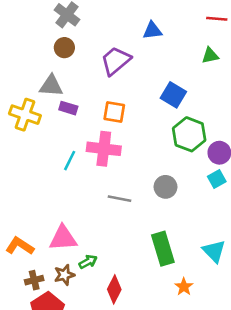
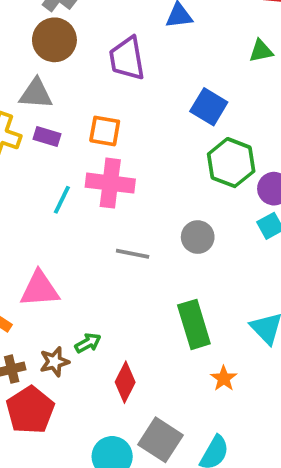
brown circle: (64, 48) -> (54, 40), size x1.5
purple trapezoid: (116, 61) -> (127, 58), turned -60
purple rectangle: (68, 108) -> (47, 137), moved
orange square: (114, 112) -> (105, 131), moved
pink triangle: (63, 238) -> (40, 289), moved

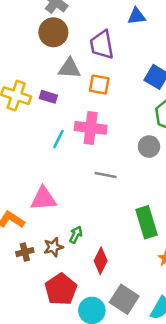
gray triangle: (36, 94) -> (70, 68), moved
orange square: (105, 131) -> (99, 84), moved
gray circle: (198, 237) -> (149, 147), moved
green arrow: (88, 343) -> (76, 235), turned -35
red pentagon: (30, 410) -> (61, 289), moved

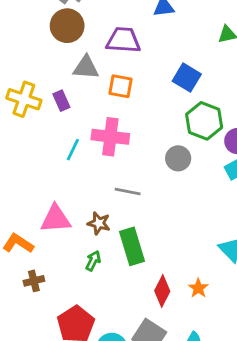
purple trapezoid: (102, 45) -> (123, 40), turned 104
purple rectangle: (48, 97) -> (61, 101), turned 49
green rectangle: (147, 222) -> (132, 246), moved
brown star: (53, 247) -> (99, 223), moved, turned 30
red diamond: (101, 261) -> (162, 291), moved

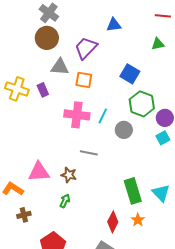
purple trapezoid: (123, 40) -> (86, 48), turned -50
cyan line: (73, 150) -> (103, 116), moved
green rectangle: (132, 246) -> (133, 191), moved

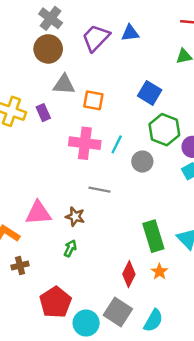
purple trapezoid: (86, 48) -> (96, 38), moved

